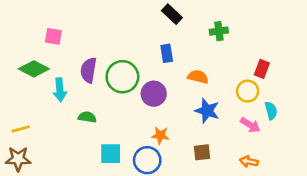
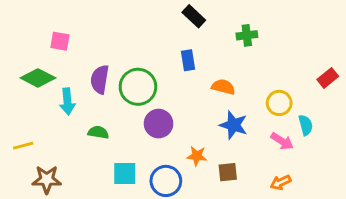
red rectangle: (262, 69) -> (328, 78), moved, turned 30
purple circle: (154, 94) -> (159, 124), moved
orange star: (160, 135) -> (197, 156), moved
brown star: (18, 159) -> (47, 179), moved
orange arrow: (249, 161) -> (281, 182), turned -36

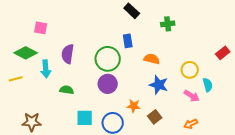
green circle: (138, 87) -> (108, 59), moved
yellow line: (23, 146) -> (16, 79), moved
brown square: (228, 172) -> (155, 117), turned -32

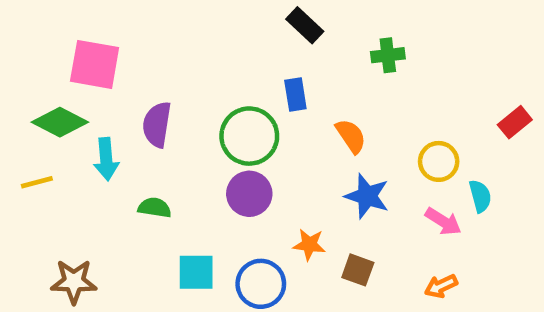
pink square: (41, 28) -> (95, 64), size x1.6
orange semicircle: (152, 59) -> (351, 136), turned 42
brown square: (155, 117) -> (358, 270), turned -32

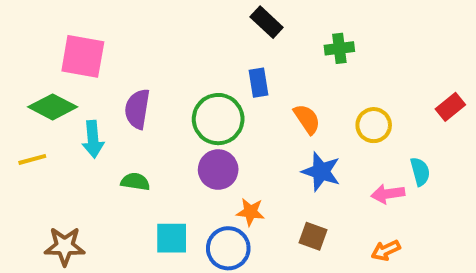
yellow circle: (439, 161) -> (374, 125), moved
pink arrow: (443, 221) -> (388, 194), turned 140
orange star: (309, 245) -> (250, 212), moved

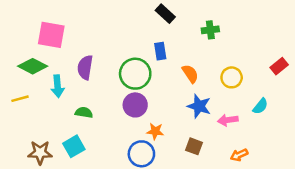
cyan semicircle: (420, 172) -> (260, 106), turned 54
pink arrow: (388, 194) -> (228, 120), moved
cyan square: (172, 238) -> (74, 146), moved, turned -30

